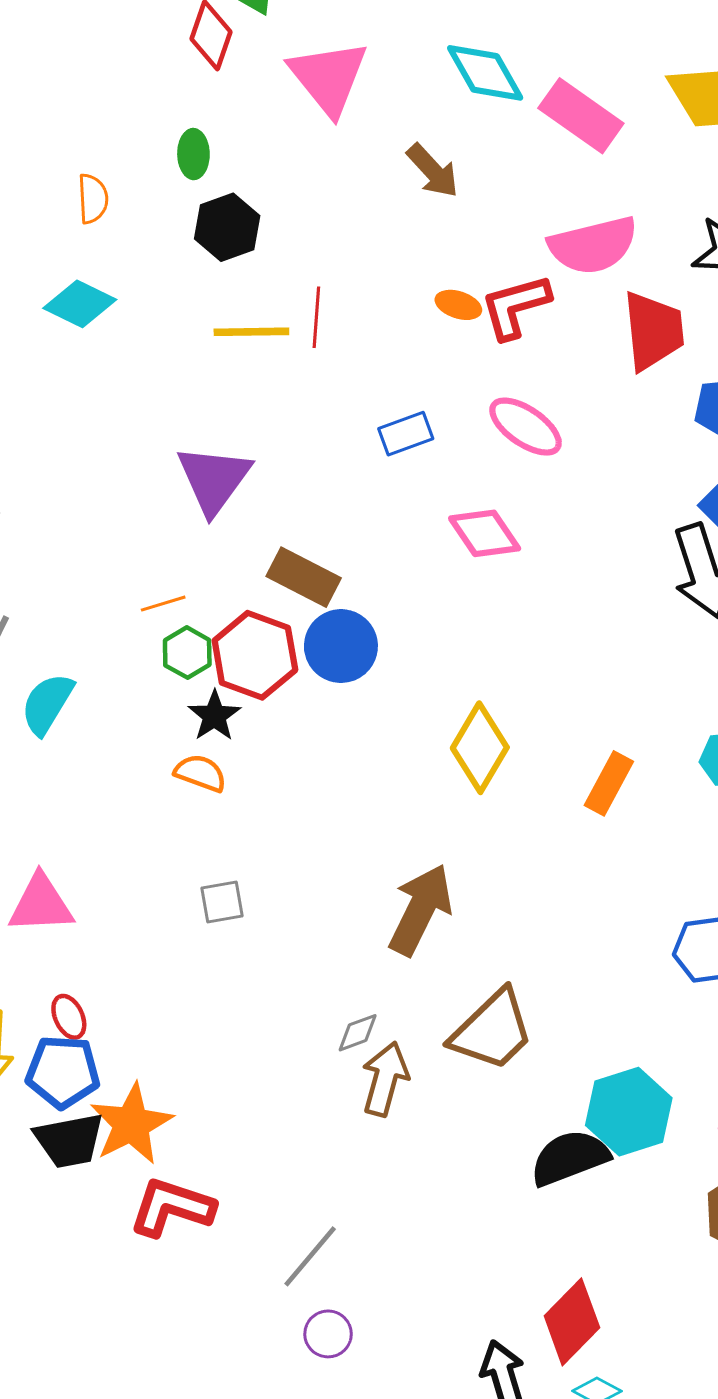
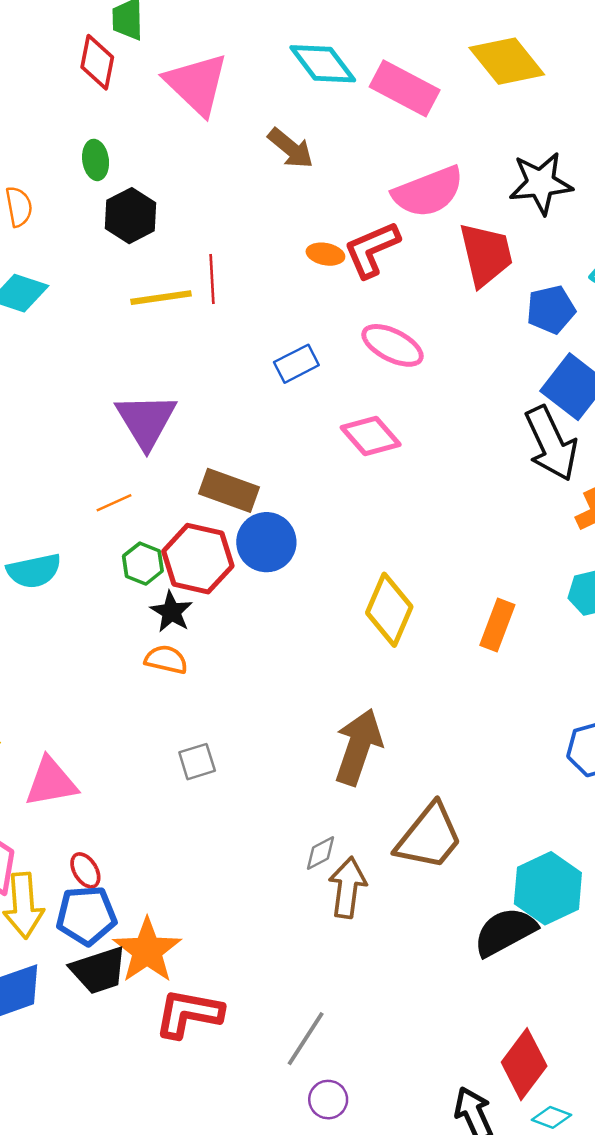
orange line: (163, 604) -> (114, 503), moved
cyan semicircle: (47, 704) -> (34, 571), moved, turned -126

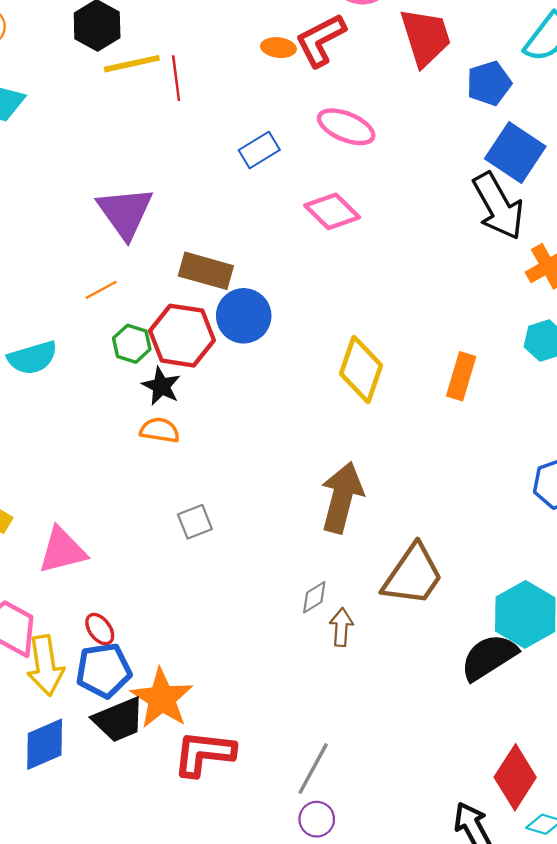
yellow line: (161, 298) -> (132, 64), moved
brown arrow: (348, 887) -> (341, 627), size x0.7
purple circle: (328, 1100) -> (317, 819), moved

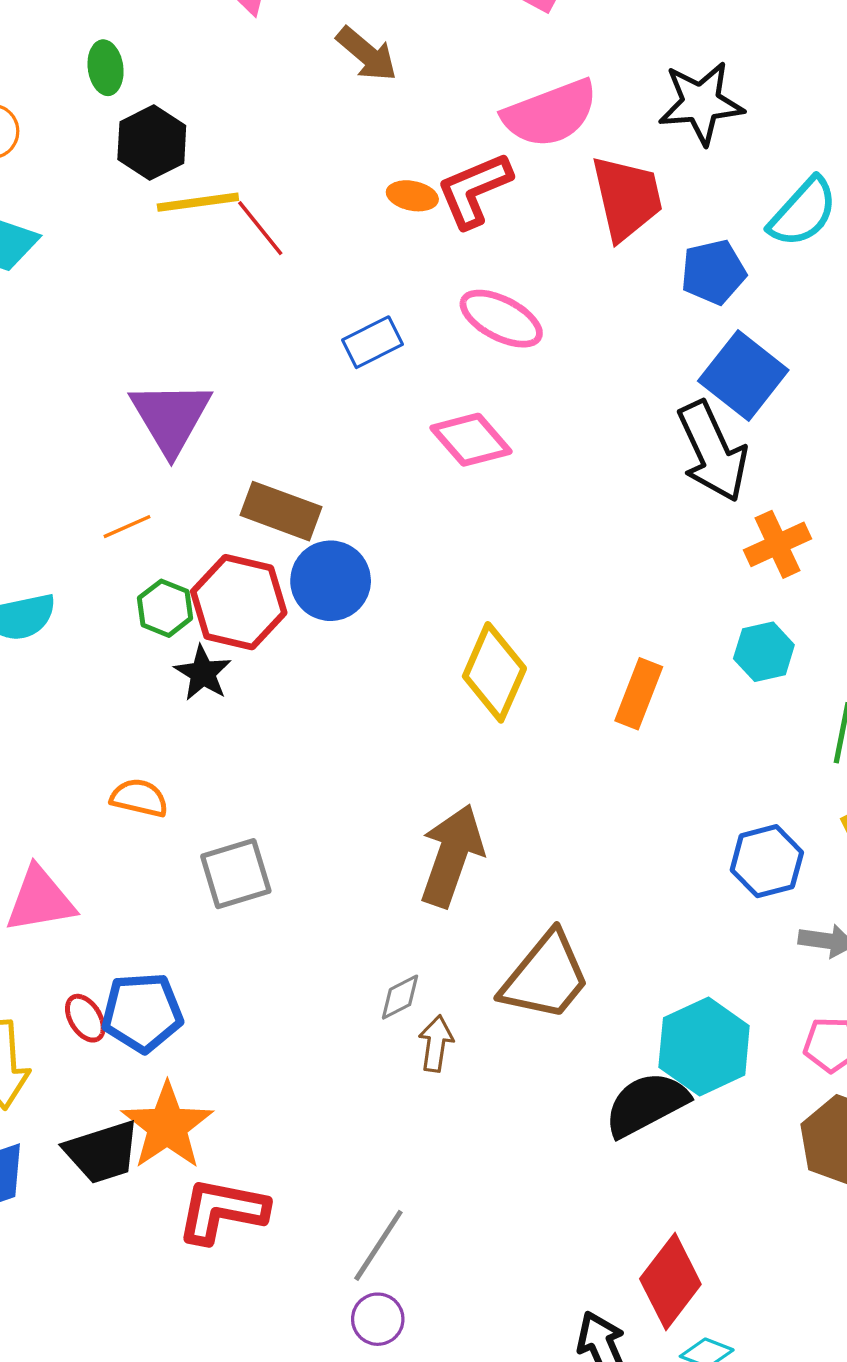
red line: (176, 78) -> (260, 228), turned -36
orange semicircle: (160, 430) -> (139, 798), moved
gray square: (195, 522) -> (236, 874), size x1.4
blue pentagon: (104, 670) -> (142, 1012), moved

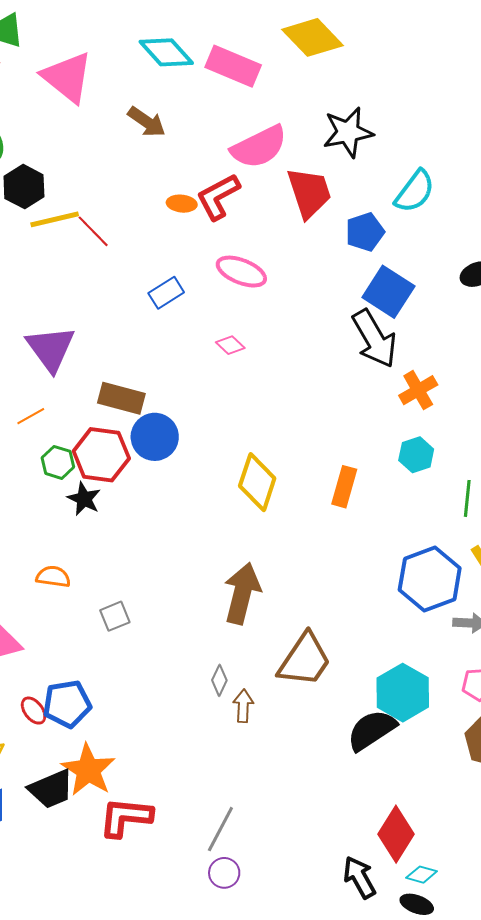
pink diamond: (471, 440) -> (230, 345), size x0.6
blue hexagon: (767, 861) -> (430, 579), size x1.5
gray square: (236, 874) -> (115, 616), size x0.7
gray diamond: (400, 997) -> (219, 680), turned -32

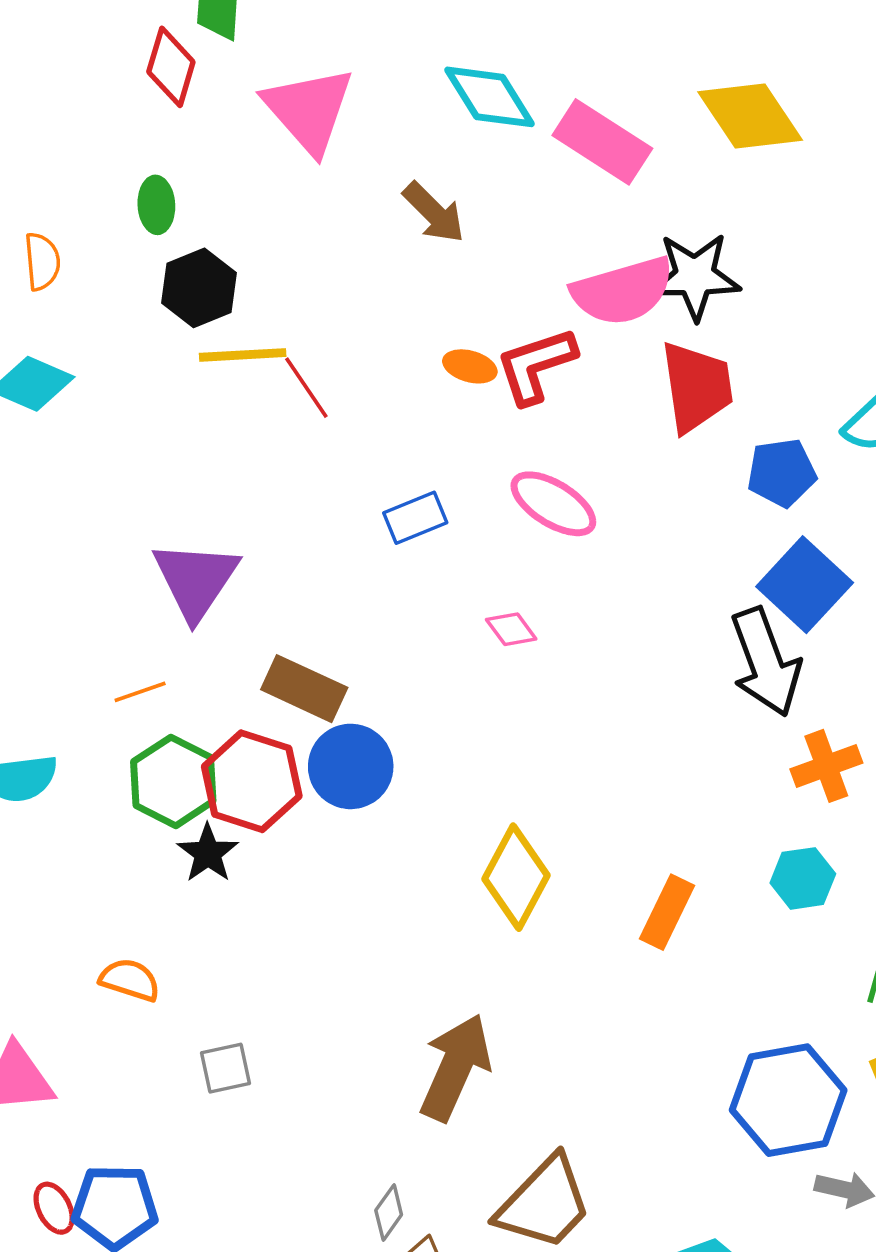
black star: (348, 132) -> (695, 276), moved
green hexagon: (58, 462) -> (173, 781), size x1.5

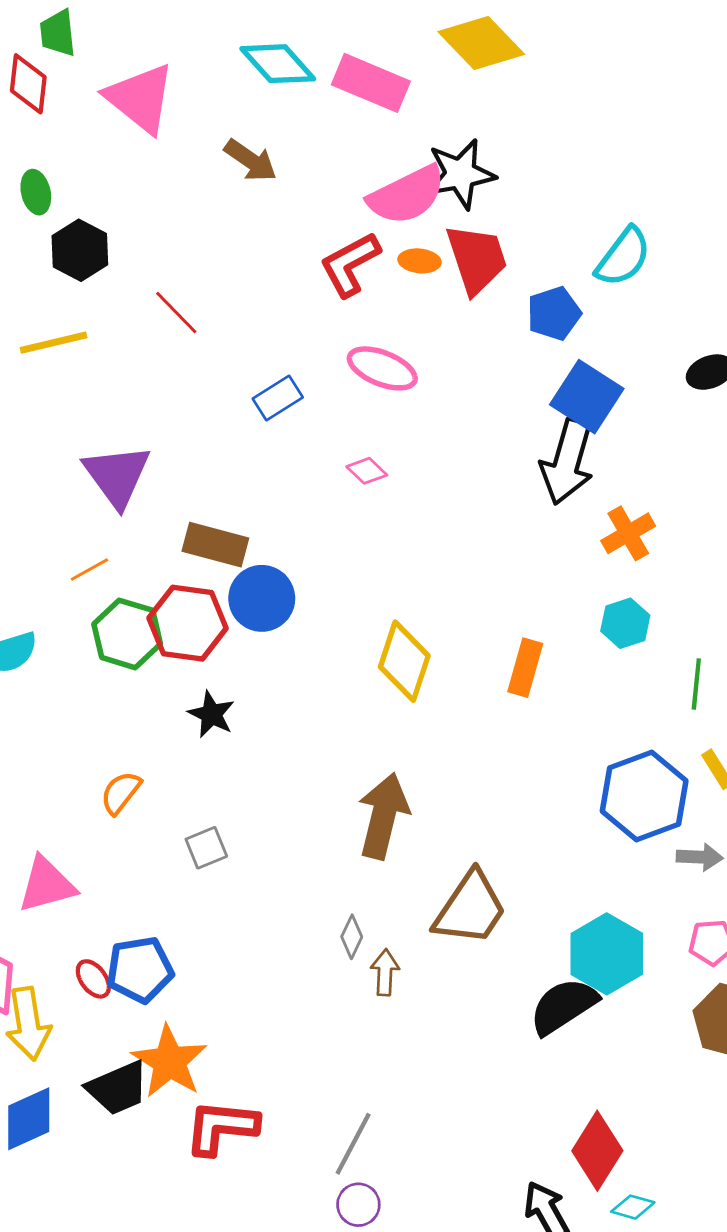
yellow line: (243, 355) -> (54, 343), moved
orange ellipse: (470, 366) -> (420, 261), moved
black arrow: (766, 662) -> (567, 462), turned 46
black star: (208, 853) -> (211, 714), moved
orange semicircle: (130, 980) -> (121, 793), turned -60

